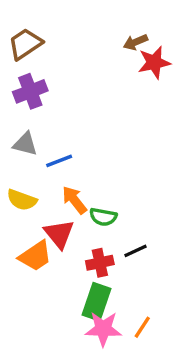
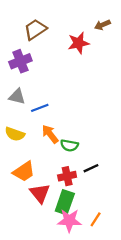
brown arrow: (135, 42) -> (102, 25), moved
brown trapezoid: (25, 44) -> (35, 29), moved
red star: (154, 62) -> (78, 43), moved
red triangle: (59, 234) -> (40, 193), moved

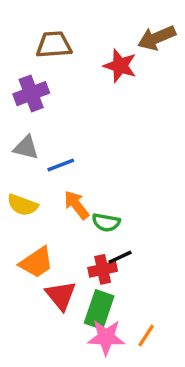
brown arrow: (102, 25) -> (157, 38), size x1.5
brown trapezoid: (35, 29) -> (54, 45), turned 30
red star: (78, 43) -> (120, 66), turned 30
black line: (91, 168) -> (120, 257), moved

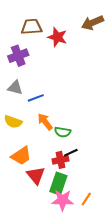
red star: (120, 66) -> (57, 37), moved

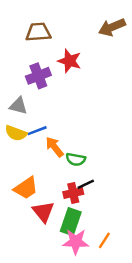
red star: (57, 37) -> (70, 61), moved
purple cross: (18, 56) -> (38, 76), moved
blue line: (36, 98) -> (37, 131), moved
yellow semicircle: (13, 122) -> (16, 133), moved

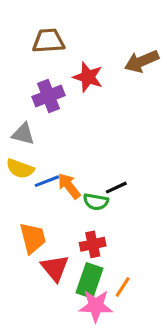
brown arrow: (112, 27) -> (142, 61), moved
blue line: (37, 131) -> (47, 181), moved
black line: (86, 184) -> (116, 188), moved
orange trapezoid: (26, 188) -> (33, 238), turned -70
orange line: (104, 240) -> (123, 287), moved

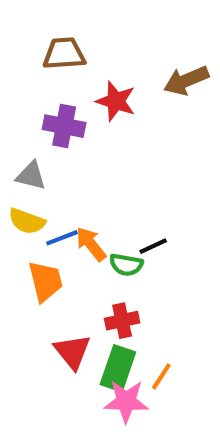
purple cross: (48, 96) -> (64, 126), turned 32
orange trapezoid: (33, 238) -> (45, 281), moved

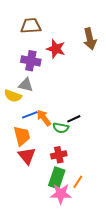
brown arrow: (186, 80) -> (90, 39), turned -80
gray triangle: (31, 176) -> (26, 85), moved
yellow semicircle: (27, 221) -> (13, 96), moved
red triangle: (72, 352) -> (27, 156), moved

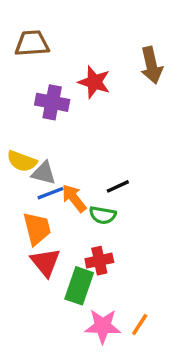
brown trapezoid: (31, 26) -> (32, 43), moved
gray triangle: (26, 85) -> (44, 173), moved
black line: (74, 119) -> (118, 186), moved
green rectangle: (57, 178) -> (79, 286), moved
orange line: (78, 182) -> (140, 325), moved

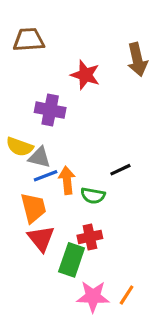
purple cross: (52, 102) -> (50, 110), moved
black line: (118, 186) -> (120, 170), moved
orange arrow: (74, 198) -> (67, 180), turned 32

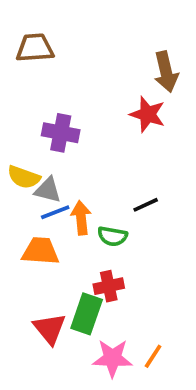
red star: (85, 75) -> (148, 114), moved
orange trapezoid: (33, 208) -> (40, 251), turned -72
red triangle: (41, 238) -> (50, 329), moved

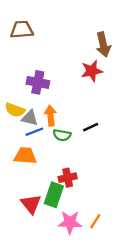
red star: (148, 114) -> (92, 71), turned -30
orange arrow: (81, 218) -> (50, 116), moved
green semicircle: (112, 236) -> (62, 135), moved

